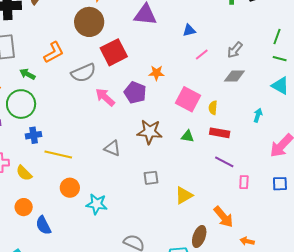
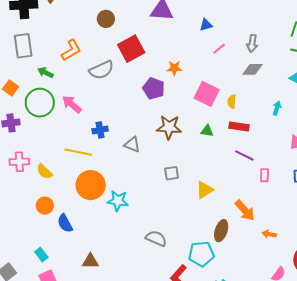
brown circle: (89, 22) -> (106, 19), size x0.6
gray arrow: (235, 50) -> (252, 43), turned -30
pink arrow: (105, 97) -> (72, 104), moved
blue cross: (34, 135) -> (100, 130), moved
orange circle: (70, 188) -> (91, 185), size x1.5

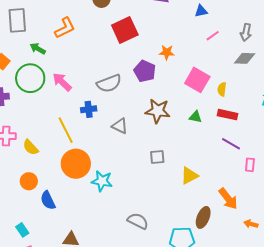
gray semicircle: (101, 70) -> (109, 83), moved
yellow line: (78, 152) -> (66, 130), turned 48

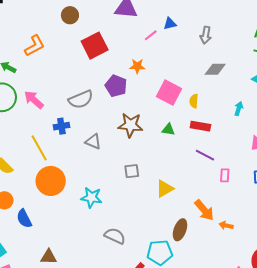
gray arrow: (246, 32) -> (206, 35), moved
pink line: (213, 36) -> (151, 35), moved
cyan star: (102, 181) -> (91, 198), moved
orange arrow: (251, 224) -> (226, 225), moved

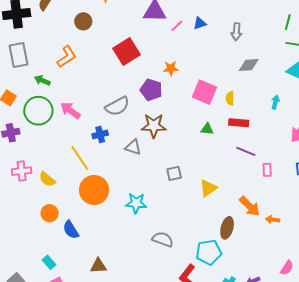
brown circle: (70, 15) -> (83, 21), moved
pink line: (151, 35) -> (177, 26), moved
brown star: (130, 125) -> (154, 126), moved

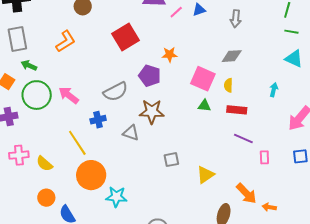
gray diamond: (249, 65) -> (232, 56), moved
green arrow: (42, 80) -> (29, 65), moved
green triangle: (207, 129) -> (204, 106), moved
cyan star: (136, 203) -> (116, 197), moved

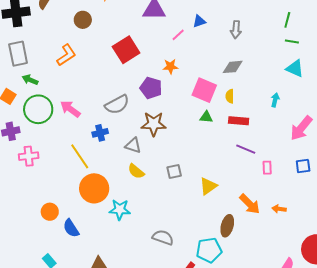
pink line: (176, 12) -> (178, 35), moved
pink cross: (19, 155) -> (29, 156), moved
yellow semicircle: (44, 164) -> (136, 171), moved
orange arrow: (269, 207) -> (279, 209), moved

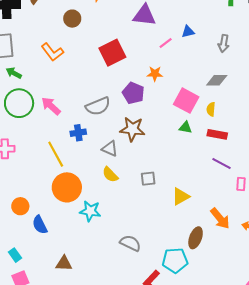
orange L-shape: (66, 55) -> (52, 52), turned 80

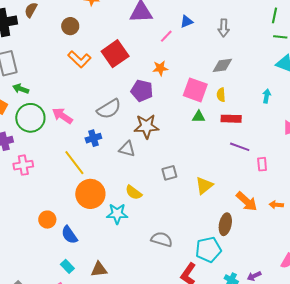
orange L-shape: (52, 52) -> (79, 59), moved
yellow semicircle: (110, 175) -> (134, 192), moved
cyan rectangle: (15, 255) -> (67, 266), moved

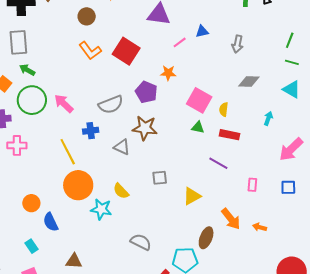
red square: (115, 54) -> (126, 51), turned -32
gray diamond: (222, 65) -> (249, 82), moved
purple line: (240, 147) -> (218, 163), moved
cyan rectangle: (67, 266) -> (32, 246), moved

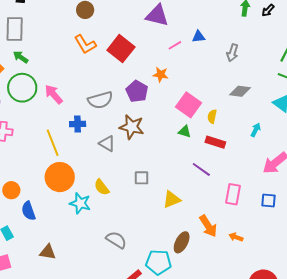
pink rectangle: (252, 185) -> (233, 194), size x1.5

